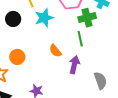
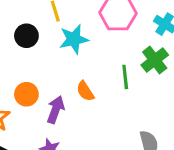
green cross: (87, 18) -> (155, 60), moved, turned -30
purple arrow: (74, 65) -> (56, 110), moved

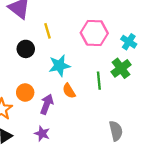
cyan star: (74, 39) -> (59, 66), moved

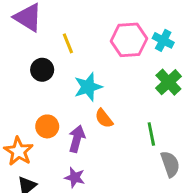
cyan cross: (129, 42) -> (163, 40), moved
green line: (99, 81) -> (151, 134), moved

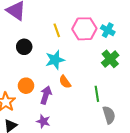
yellow line: (68, 43) -> (57, 30), moved

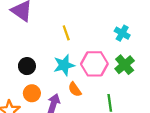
pink hexagon: (84, 29) -> (94, 64), moved
black circle: (24, 47) -> (27, 66), moved

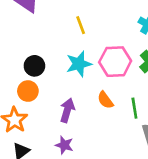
orange semicircle: (75, 89) -> (105, 100), moved
orange circle: (32, 93) -> (28, 91), moved

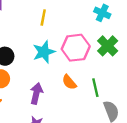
yellow line: (81, 25) -> (43, 18), turned 35

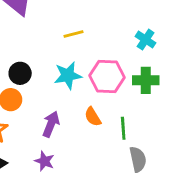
yellow line: (43, 18) -> (73, 34), turned 56
green cross: (108, 46) -> (146, 80), turned 36

